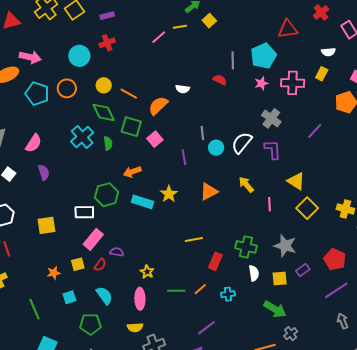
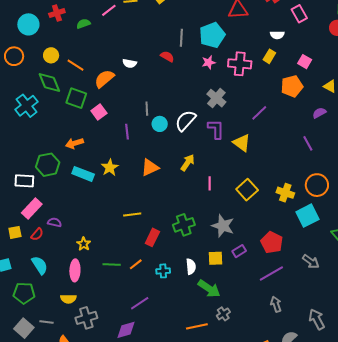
green semicircle: (108, 143) -> (83, 24), moved, turned -104
yellow triangle: (296, 181) -> (242, 143), moved
yellow arrow: (246, 185) -> (188, 163), turned 72
green cross: (246, 247) -> (184, 225), turned -35
white semicircle: (254, 273) -> (191, 267), moved

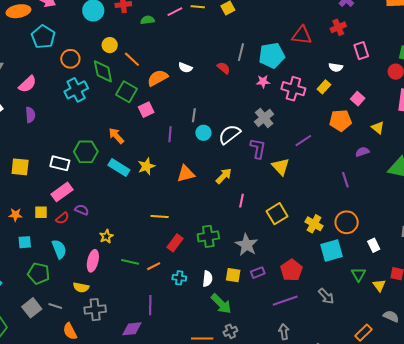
orange circle: (14, 56) -> (70, 59), moved
orange arrow: (75, 143) -> (116, 136), turned 54
purple line: (140, 303) -> (150, 305), turned -66

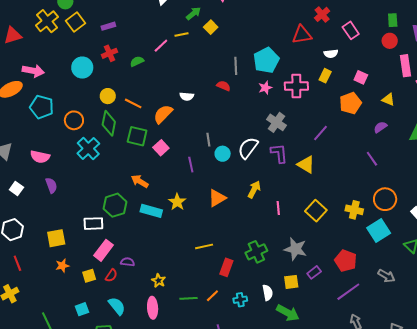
red triangle: (302, 35) -> (302, 35), moved
green diamond: (103, 71) -> (109, 123), turned 40
pink semicircle: (28, 84) -> (40, 157), turned 72
orange star: (15, 215) -> (62, 266), moved

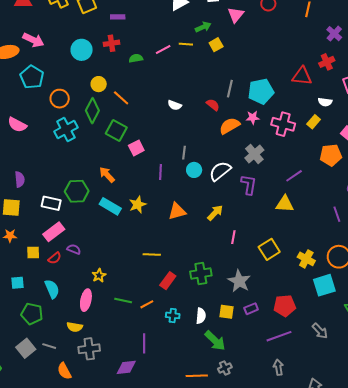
orange semicircle: (163, 114) -> (230, 126), moved
yellow triangle: (306, 164) -> (285, 204), moved, turned -42
purple semicircle: (51, 185) -> (20, 179), moved
red pentagon: (346, 261) -> (285, 306), turned 30

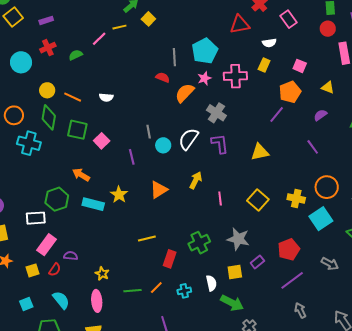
white semicircle: (175, 105) -> (106, 97), moved
cyan cross: (66, 130) -> (29, 143), turned -30
purple line: (294, 176) -> (277, 115), moved

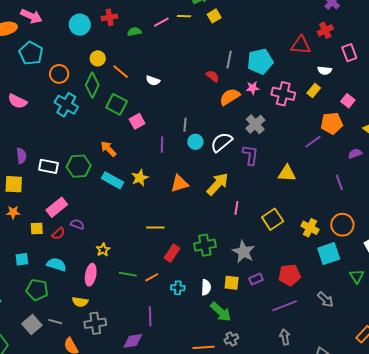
yellow arrow: (196, 180) -> (218, 184), size x1.4
white rectangle: (36, 218) -> (49, 166), moved
cyan semicircle: (61, 300) -> (56, 264), turned -48

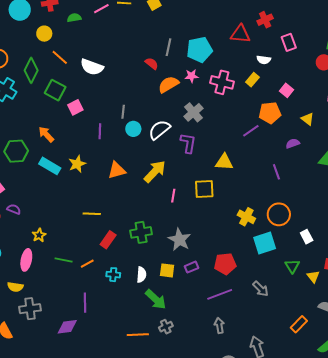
yellow circle: (98, 58) -> (44, 34), moved
white semicircle: (153, 81) -> (92, 67), size x1.6
yellow square: (273, 219) -> (204, 189), moved, turned 30

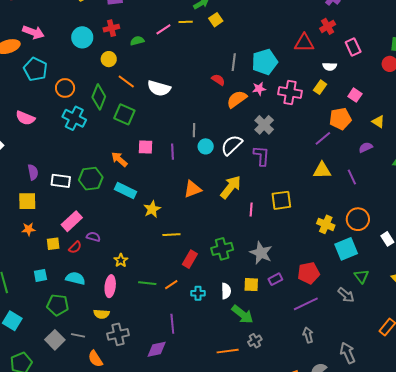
pink square: (75, 107) -> (146, 147), moved, turned 35
yellow triangle: (224, 162) -> (322, 170), moved
yellow star: (77, 164) -> (152, 209), moved
green triangle: (292, 266) -> (361, 276), moved

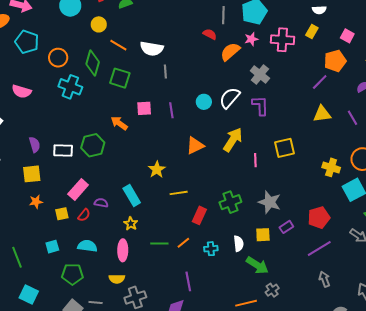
gray line: (194, 130) -> (165, 72), moved
cyan rectangle: (126, 191) -> (132, 195), moved, turned 40

